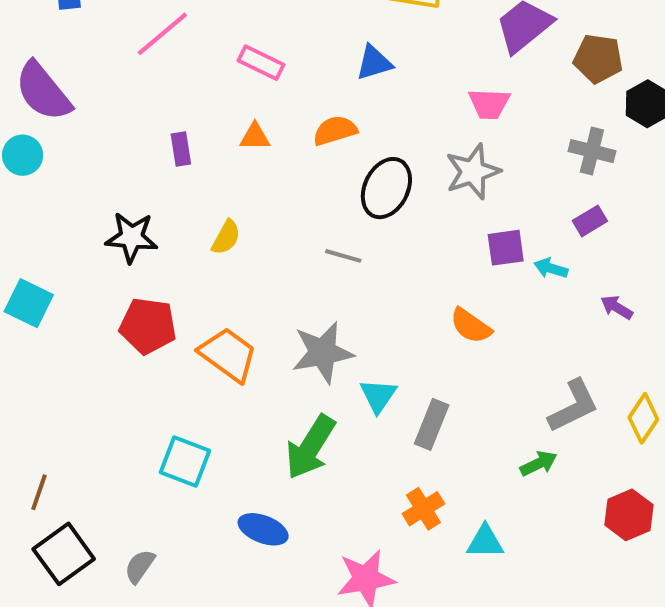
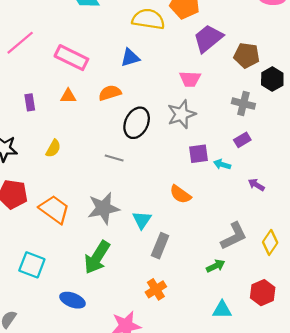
pink rectangle: (261, 63) -> (71, 58), size x1.4
cyan triangle: (378, 396) -> (142, 220), moved
cyan triangle: (485, 542) -> (222, 310), moved

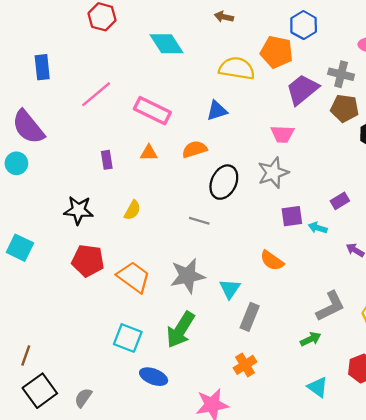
gray cross: (243, 104) -> (341, 74), moved
cyan square: (32, 265) -> (128, 338), moved
cyan triangle: (222, 310) -> (318, 387), turned 36

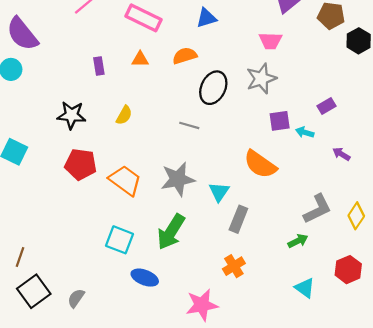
orange semicircle: (272, 261) -> (260, 164), size x1.4

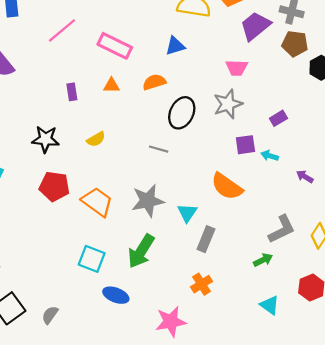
purple rectangle: (327, 106) -> (278, 118), moved
yellow semicircle: (124, 115) -> (96, 139), turned 30

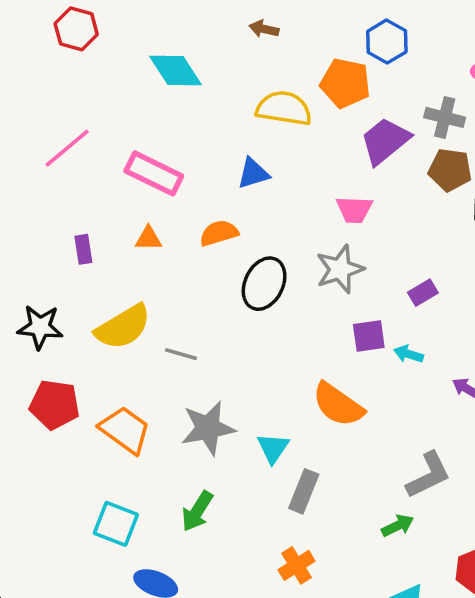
yellow semicircle: (96, 139) -> (123, 327), size x1.8
gray line: (159, 149) -> (181, 354), moved
green arrow: (141, 251) -> (197, 511), size x0.7

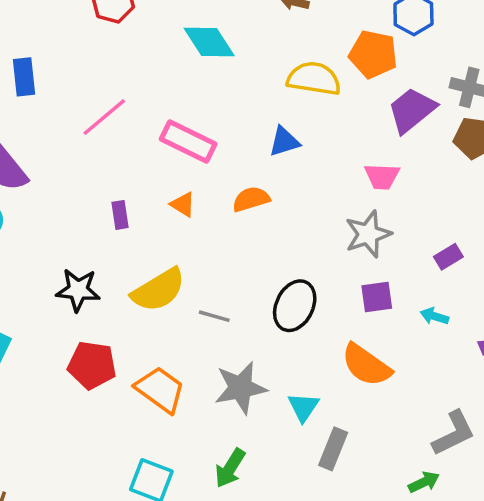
orange triangle: (148, 238) -> (183, 204), turned 32
black ellipse: (264, 284) -> (295, 306), moved
purple square: (369, 336) -> (377, 297), moved

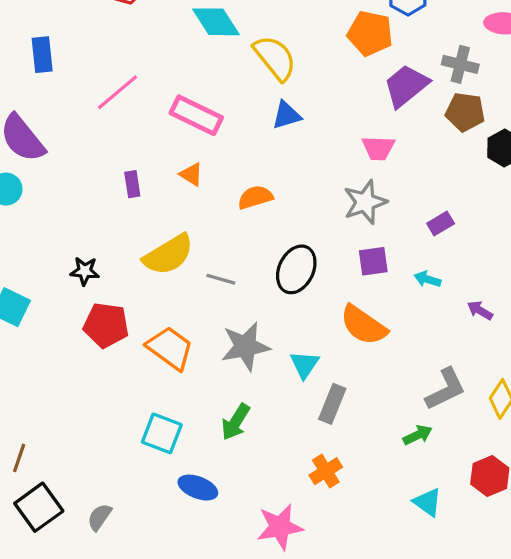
yellow semicircle: (314, 79) -> (275, 58), moved, turned 42
orange semicircle: (251, 199) -> (255, 197), moved
black star: (78, 290) -> (85, 271), moved, size x0.7

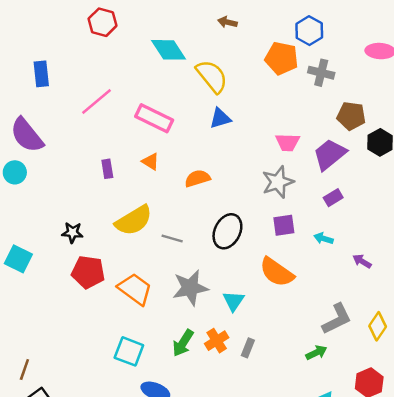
gray cross: (460, 64) -> (321, 73), moved
purple trapezoid: (406, 86) -> (330, 154), moved
gray rectangle: (332, 404) -> (248, 348), moved, size x0.7
orange cross: (326, 471) -> (217, 341), moved

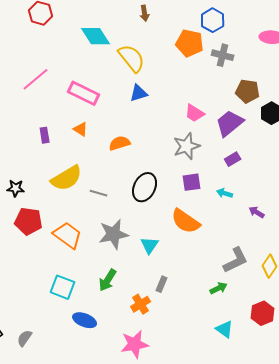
brown arrow: (227, 22) -> (145, 13), turned -112
pink trapezoid: (288, 142) -> (195, 113), turned 30
orange cross: (217, 341) -> (141, 304), moved

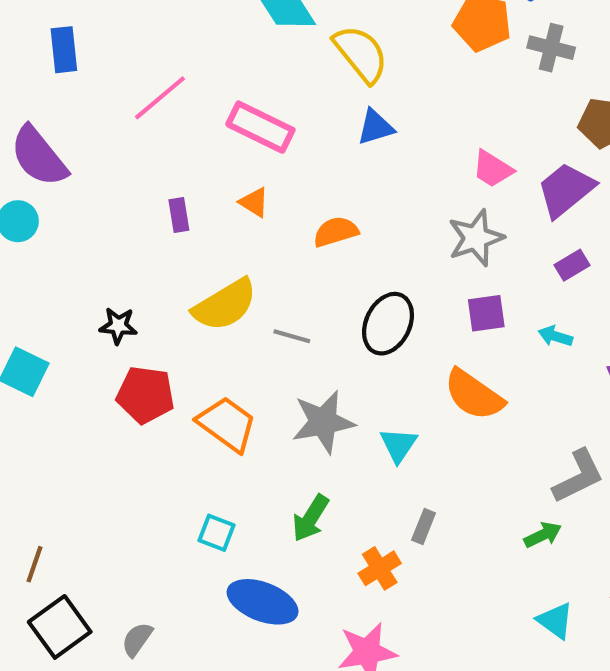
cyan square: (63, 287) -> (217, 533), size x0.7
blue ellipse: (85, 320) -> (263, 602), size x1.4

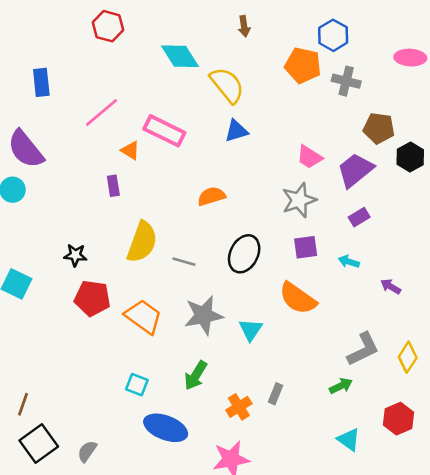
orange triangle: (254, 202) -> (130, 150), moved
yellow semicircle: (225, 305) -> (142, 242), turned -39
gray rectangle: (424, 527) -> (276, 394), moved

